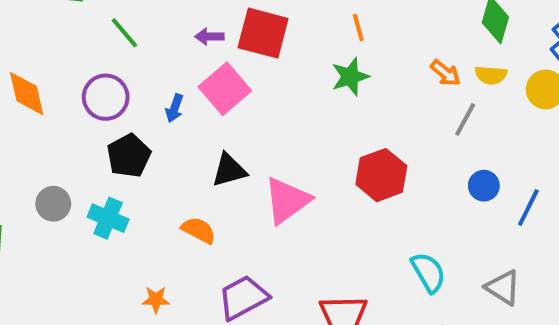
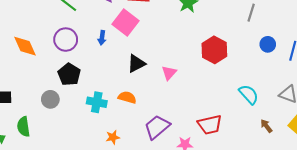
black pentagon: (129, 156) -> (69, 74), moved
pink triangle: (287, 200) -> (169, 73), size x0.6
cyan cross: (108, 218) -> (97, 102), moved

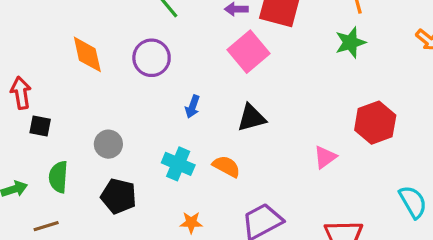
blue arrow: (102, 38) -> (192, 107), moved
pink triangle: (169, 73) -> (325, 157), moved
black pentagon: (69, 74) -> (119, 196), moved, turned -30

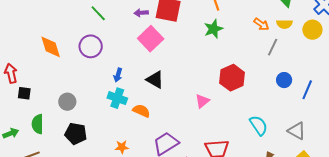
black triangle: (251, 118) -> (155, 80), turned 48
cyan cross: (178, 164) -> (117, 98), moved

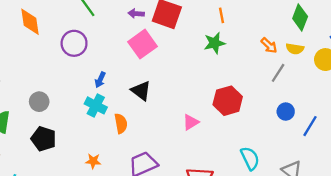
orange diamond: (51, 47) -> (30, 22), moved
orange semicircle: (141, 111) -> (121, 124), turned 48

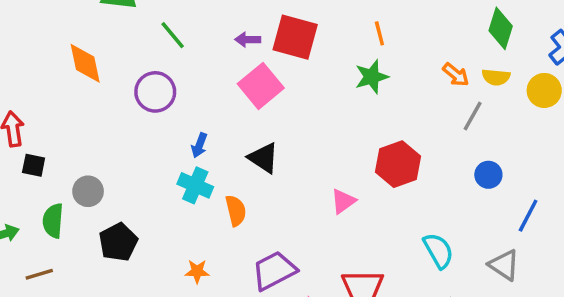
gray circle: (39, 102) -> (88, 191), moved
blue line: (310, 126) -> (528, 216), moved
black pentagon: (44, 139) -> (118, 242), turned 30

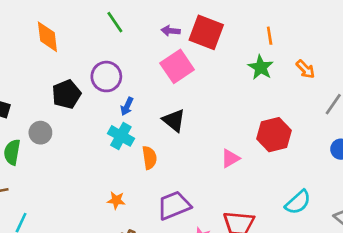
orange arrow: (456, 75) -> (305, 69), moved
green star: (372, 77) -> (261, 67), turned -30
purple circle: (155, 92) -> (106, 77), moved
black pentagon: (118, 242) -> (66, 94), moved
cyan semicircle: (438, 251) -> (298, 202), turned 72

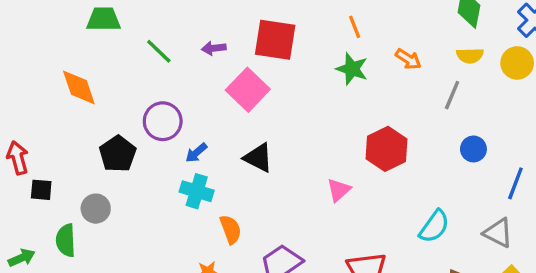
purple arrow: (171, 31) -> (214, 48), moved
blue arrow: (127, 106) -> (196, 153), turned 36
orange semicircle: (149, 158) -> (231, 229), moved

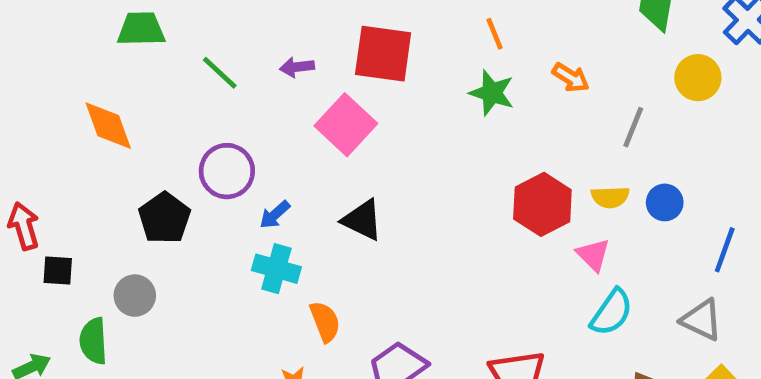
yellow semicircle: (470, 56) -> (610, 197), moved
yellow circle: (517, 63) -> (698, 78), moved
pink triangle: (339, 190) -> (593, 255), moved, turned -32

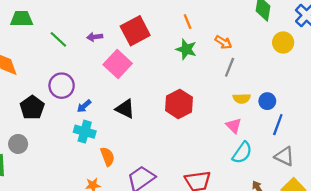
red square: (383, 54) -> (135, 31), turned -36
gray line: (633, 127) -> (230, 67), moved
red hexagon: (542, 204) -> (179, 104), moved
blue line: (725, 250) -> (278, 125), moved

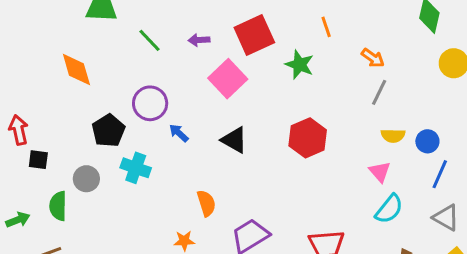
green star: (186, 49) -> (300, 65), moved
blue arrow: (84, 106) -> (179, 133), turned 80
cyan cross: (85, 132) -> (136, 168), moved

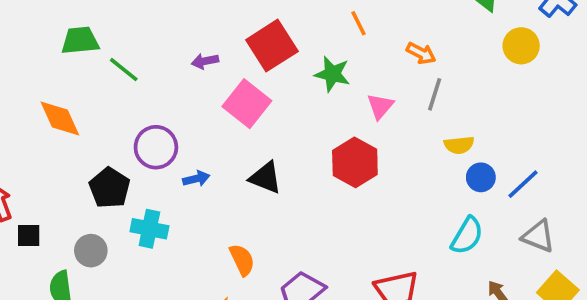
green line: (150, 40) -> (124, 70), moved
blue arrow: (179, 133) -> (196, 179), turned 132
blue circle: (427, 141) -> (481, 177), moved
pink triangle: (380, 172) -> (380, 106), moved, turned 30
blue line: (440, 174) -> (523, 184), turned 32

